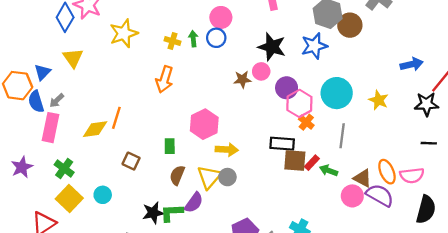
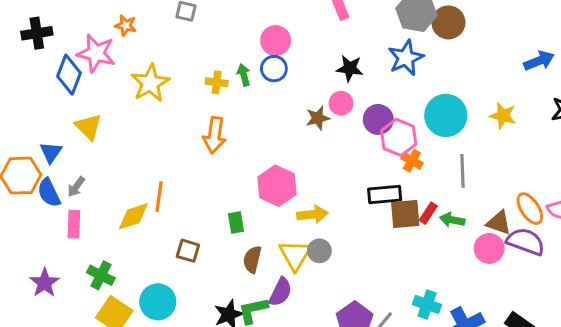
black star: (272, 47) -> (350, 68), size x0.7
pink rectangle: (51, 128) -> (74, 224), size x0.7
cyan circle: (103, 195) -> (158, 302), size x1.5

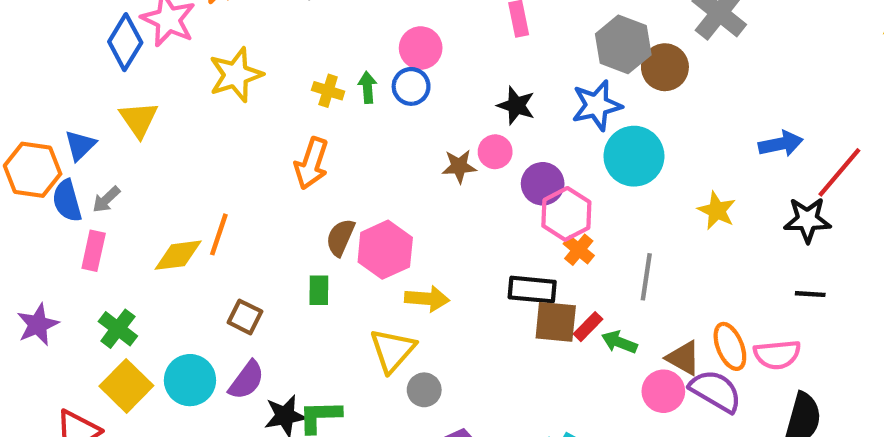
cyan circle: (446, 115) -> (634, 156), moved
gray circle: (319, 251) -> (424, 390), moved
brown semicircle: (252, 259) -> (340, 237), moved
purple semicircle: (280, 292) -> (247, 380), moved

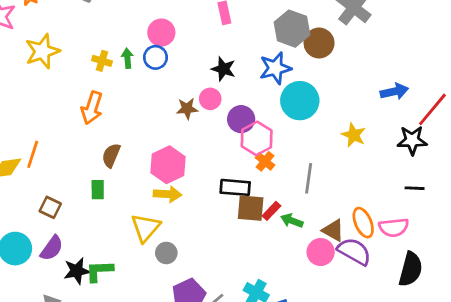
pink hexagon: (385, 250) -> (168, 165), moved

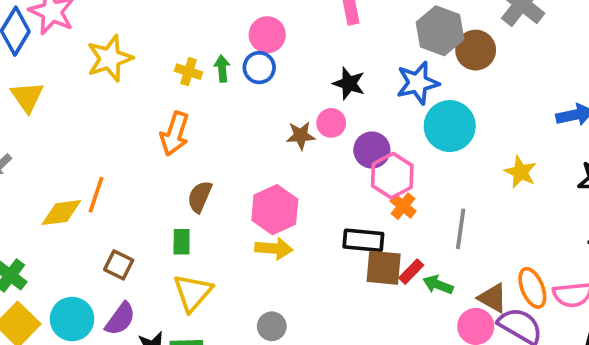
yellow triangle: (146, 228) -> (193, 293), moved

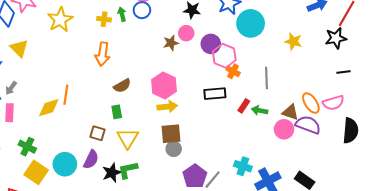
brown semicircle: (200, 197) -> (122, 86), turned -132
brown square: (119, 265) -> (97, 133), moved
brown square: (384, 268) -> (171, 134), moved

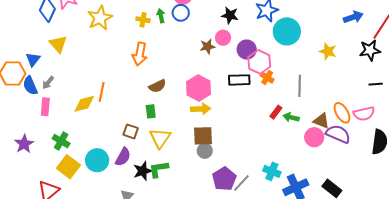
black rectangle: (215, 94) -> (239, 80), moved

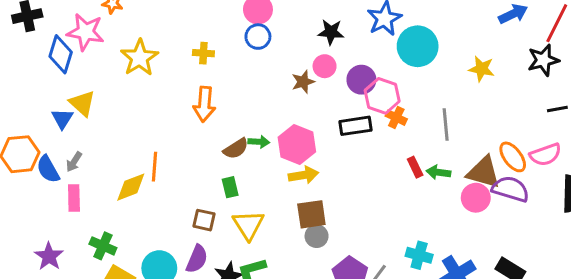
green arrow: (161, 16) -> (259, 142), moved, turned 112
blue triangle: (33, 59) -> (62, 119), moved
red rectangle: (276, 112) -> (415, 167), turned -56
brown triangle: (321, 121) -> (484, 172), size x1.4

